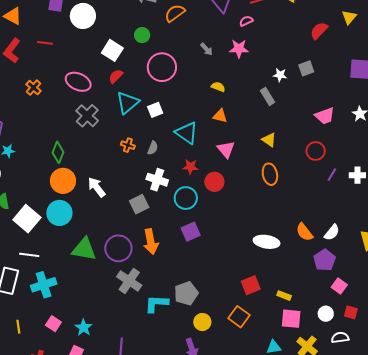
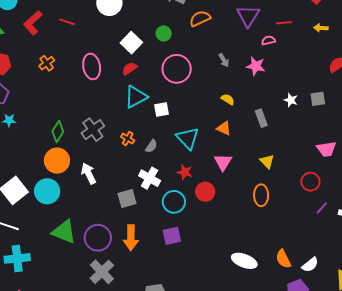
pink ellipse: (78, 82) -> (92, 66), turned 45
gray rectangle: (268, 96) -> (261, 118), moved
gray cross: (87, 116) -> (93, 130), moved

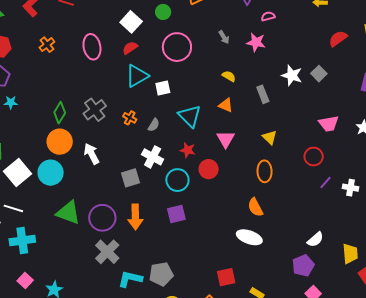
gray square: (318, 99) -> (319, 74), turned -35
white star: (291, 100) -> (292, 75), size x1.5
orange semicircle: (283, 259) -> (255, 207), moved

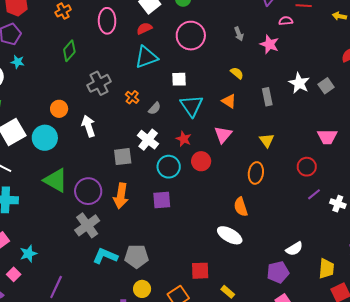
white square: (163, 88) -> (179, 79), moved
green diamond: (60, 113) -> (69, 51), moved
orange circle: (60, 142) -> (59, 109), size x0.7

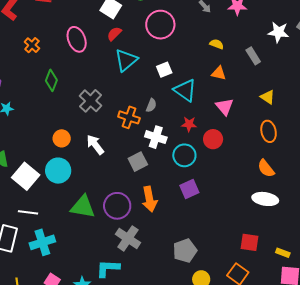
orange cross: (132, 97) -> (129, 117), moved, size x1.5
cyan L-shape: (105, 256) -> (108, 268), moved
red square: (200, 271) -> (250, 242), turned 30

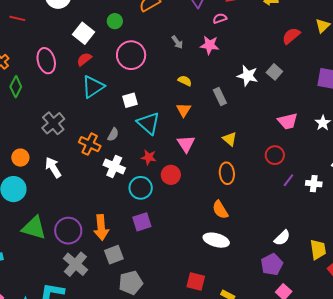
orange triangle: (219, 73) -> (184, 110), turned 42
green diamond: (51, 80) -> (16, 87), moved
gray square: (138, 162) -> (114, 255), moved

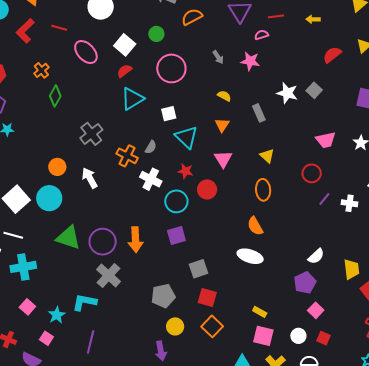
pink ellipse: (46, 61) -> (86, 52), moved, turned -30
gray square: (114, 255) -> (198, 269), moved
red square: (196, 281) -> (207, 298), moved

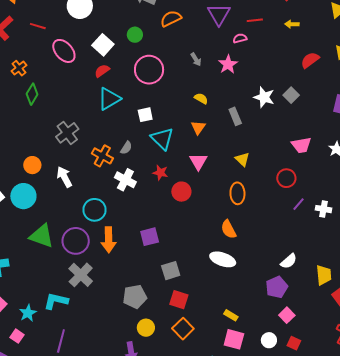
pink star: (250, 61) -> (228, 64), turned 30
cyan circle: (176, 201) -> (95, 210), moved

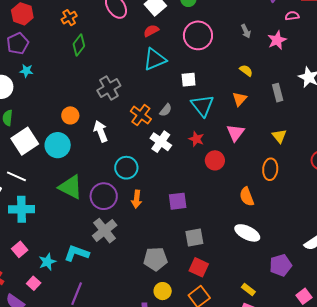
orange semicircle: (229, 229) -> (247, 197), moved
orange arrow: (109, 240) -> (137, 199), size x0.7
purple pentagon: (277, 287) -> (281, 265), moved

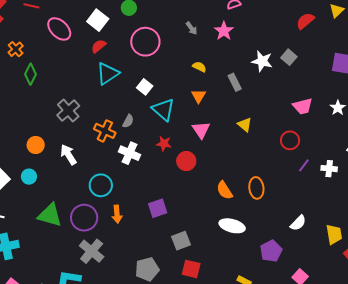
white square: (189, 80) -> (145, 87), turned -35
cyan circle: (58, 145) -> (29, 177), size x0.6
orange ellipse: (270, 169) -> (256, 188), moved

